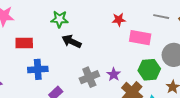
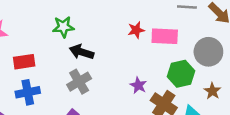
red star: (119, 20) -> (136, 30), moved
blue cross: (38, 69) -> (28, 92), moved
gray cross: (89, 77) -> (79, 82), moved

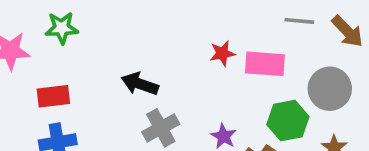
green star: (63, 27) -> (62, 28), moved
gray cross: (79, 82) -> (161, 128), moved

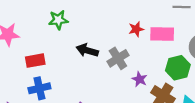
green star: (62, 28) -> (58, 20), moved
gray cross: (161, 128) -> (118, 58), moved

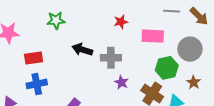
red star: (136, 29) -> (121, 22), moved
gray cross: (118, 58) -> (111, 58), turned 30
purple star: (140, 79) -> (121, 82), moved

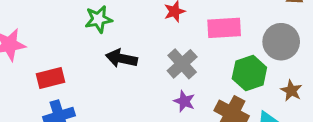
green star: (56, 20) -> (99, 19), moved
gray cross: (111, 58) -> (182, 64), moved, turned -36

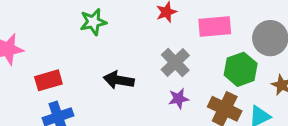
black arrow: (121, 58) -> (119, 80), moved
purple star: (184, 101) -> (179, 99), turned -30

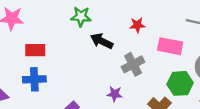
black arrow: (119, 80) -> (102, 41), moved
purple star: (179, 99) -> (115, 94), moved

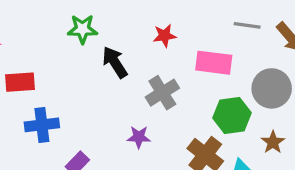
black arrow: (102, 41) -> (115, 62), turned 35
blue cross: (34, 79) -> (42, 125), moved

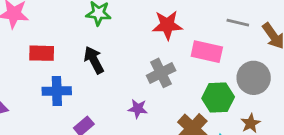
red star: (165, 36) -> (167, 25), size x1.5
black arrow: (115, 62) -> (94, 60), moved

